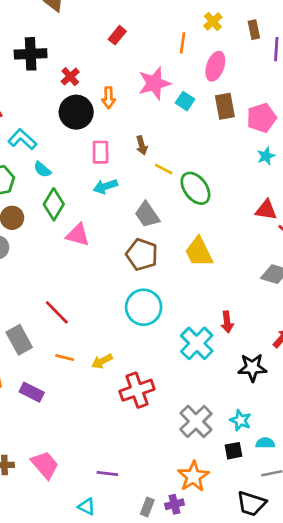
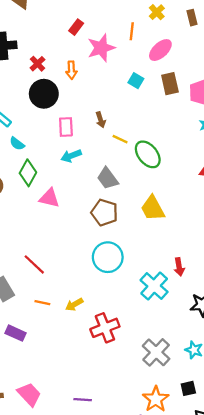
pink ellipse: (215, 66) -> (160, 50), turned 30
pink star: (154, 83) -> (101, 48), moved
orange arrow: (109, 98) -> (71, 70), moved
black square: (234, 451) -> (188, 388), moved

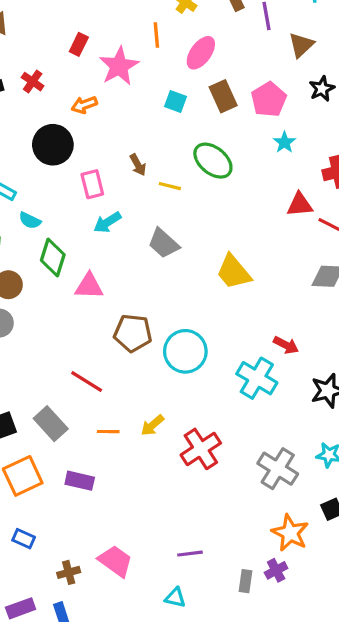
red cross: (37, 64) -> (33, 82), moved
orange arrow: (71, 70) -> (84, 105), turned 84
green ellipse: (148, 154) -> (213, 161), moved
brown pentagon: (105, 212) -> (133, 333), moved
red arrow: (179, 267) -> (286, 345), turned -42

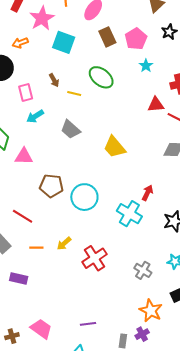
cyan square: (176, 101) -> (64, 42), moved, size x1.6
red arrow: (286, 345) -> (148, 193), turned -91
gray cross: (278, 469) -> (143, 270), size x0.7

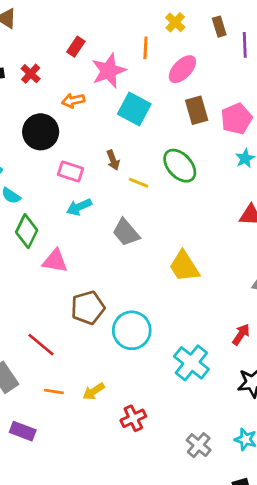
pink rectangle: (26, 93) -> (70, 172), turned -66
brown pentagon: (51, 186) -> (88, 308), turned -30
red arrow: (148, 193) -> (241, 334), moved
red cross: (95, 258) -> (133, 418), size x0.7

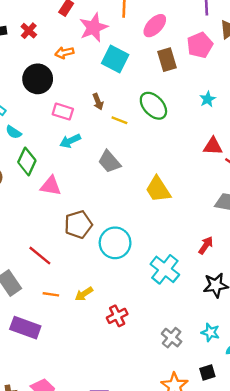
pink pentagon: (236, 119) -> (200, 45), moved
purple rectangle: (23, 431) -> (25, 328), size x1.4

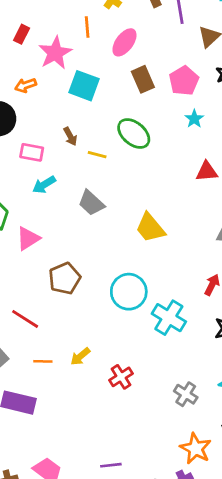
pink pentagon: (200, 45) -> (184, 81), moved
pink triangle: (51, 186) -> (28, 238), turned -35
cyan circle: (115, 243) -> (129, 292), moved

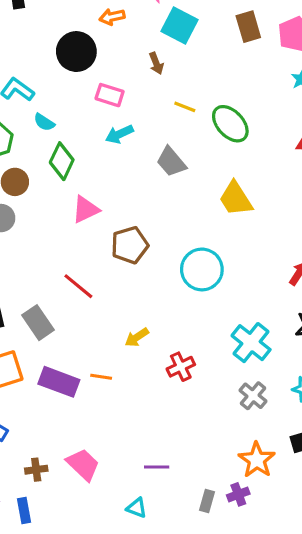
green ellipse: (134, 134) -> (230, 124), moved
brown arrow: (70, 136) -> (156, 63), moved
pink triangle: (28, 238) -> (86, 209), moved
cyan cross: (169, 318) -> (251, 343), moved
orange line: (43, 361) -> (101, 377), moved

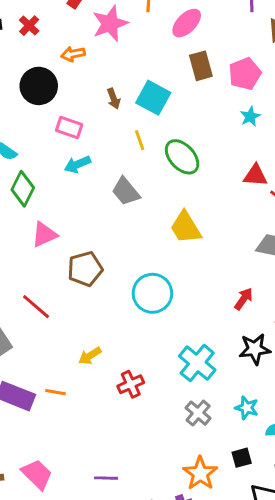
cyan square: (179, 26) -> (153, 98), moved
yellow line: (185, 107) -> (140, 140), turned 48

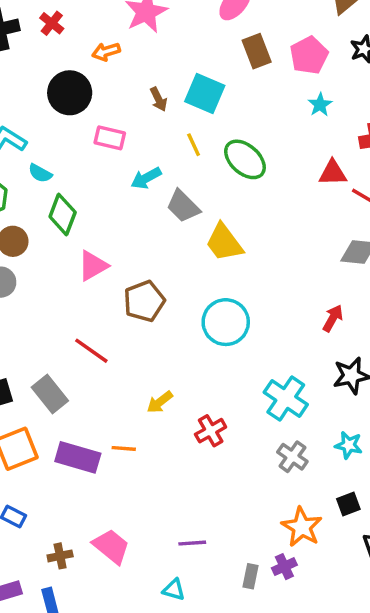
cyan arrow: (78, 164) -> (146, 178), moved
yellow trapezoid: (186, 228) -> (224, 243), moved

